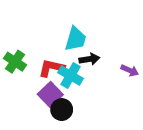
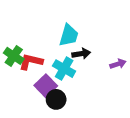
red L-shape: (52, 68) -> (31, 62), moved
purple arrow: (130, 70) -> (118, 64), turned -42

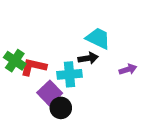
cyan trapezoid: (69, 35) -> (98, 38), moved, turned -80
cyan cross: (64, 69) -> (69, 74), turned -35

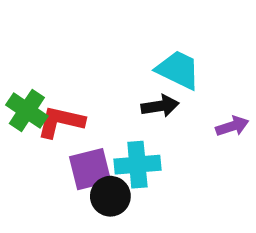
cyan cross: (69, 74) -> (137, 165), moved
purple square: (50, 93) -> (90, 169), turned 30

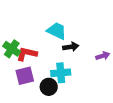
cyan trapezoid: (178, 70) -> (57, 31), moved
purple square: (90, 169) -> (25, 76), moved

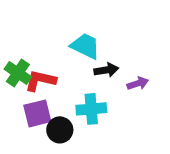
purple arrow: (103, 56) -> (138, 83), moved
black circle: (49, 87) -> (60, 130), moved

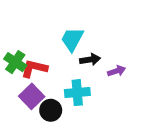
cyan trapezoid: (85, 46) -> (72, 39), turned -88
purple square: (37, 113) -> (32, 96), turned -30

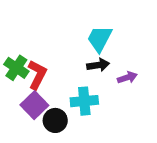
cyan trapezoid: (72, 39) -> (100, 39), moved
red L-shape: (34, 68) -> (37, 75), turned 104

